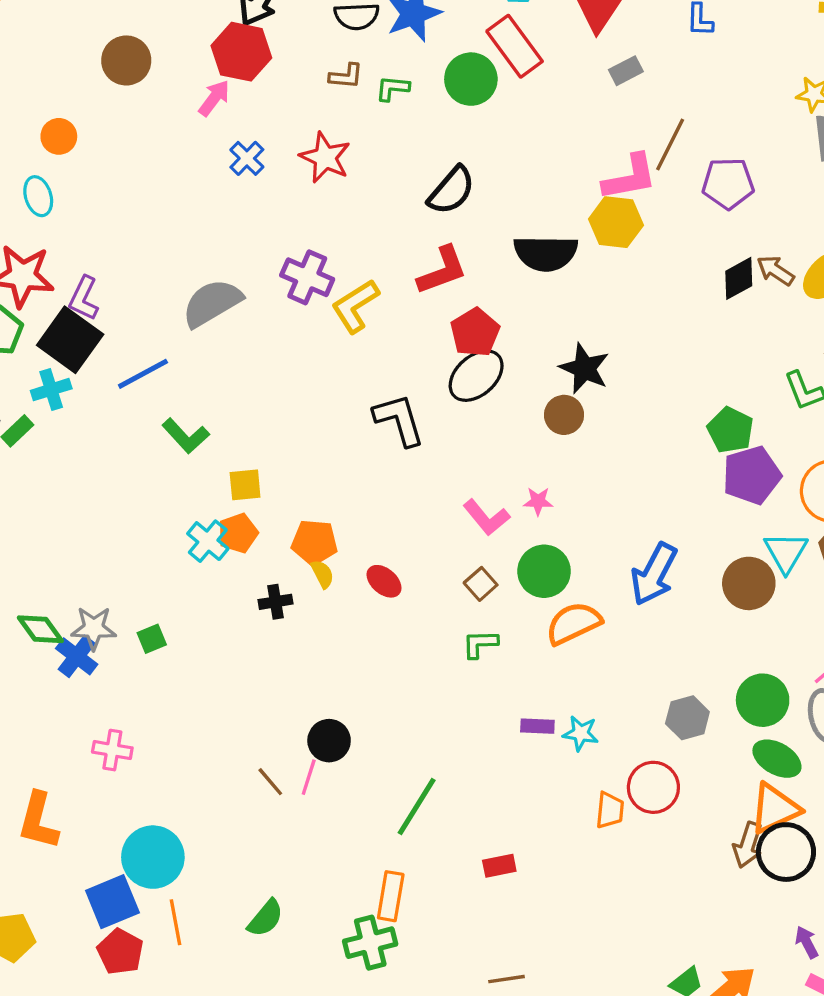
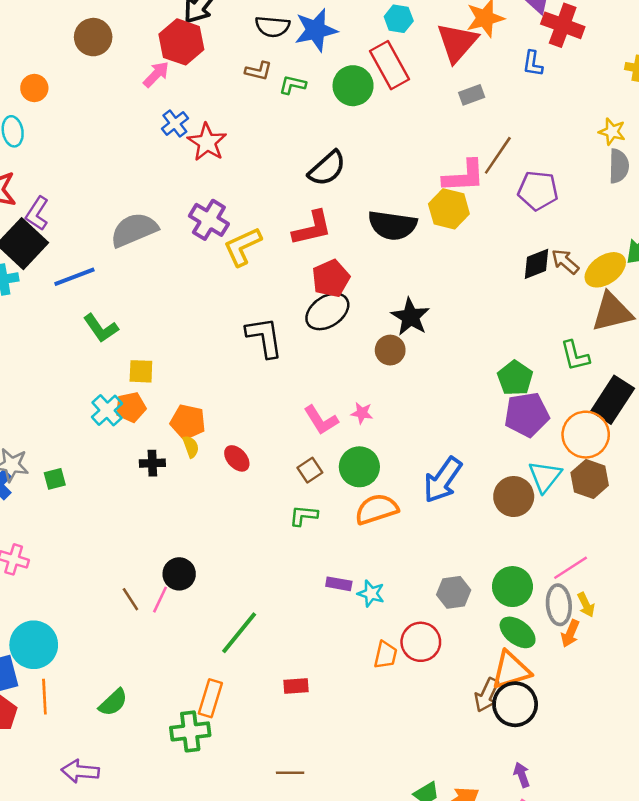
red star: (325, 158) -> (207, 142), moved

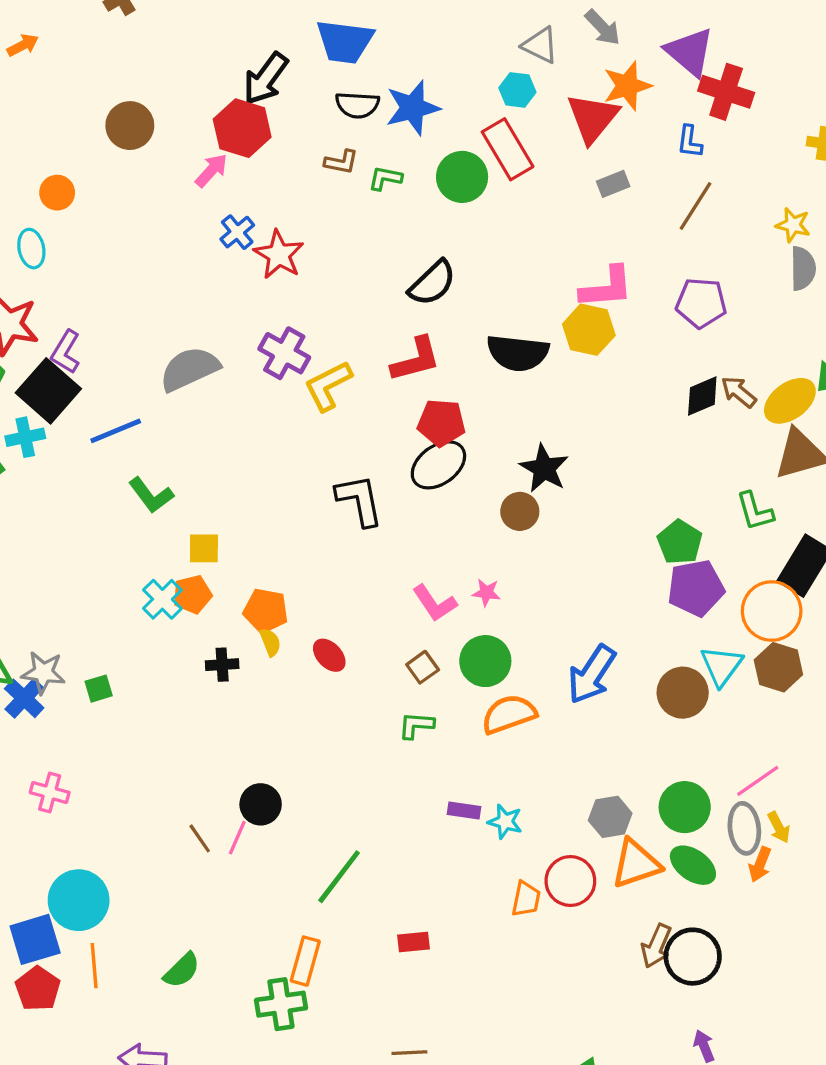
brown line: (498, 155) -> (696, 206), moved
red pentagon: (331, 278) -> (441, 423), turned 30
orange triangle: (511, 670) -> (636, 864), moved

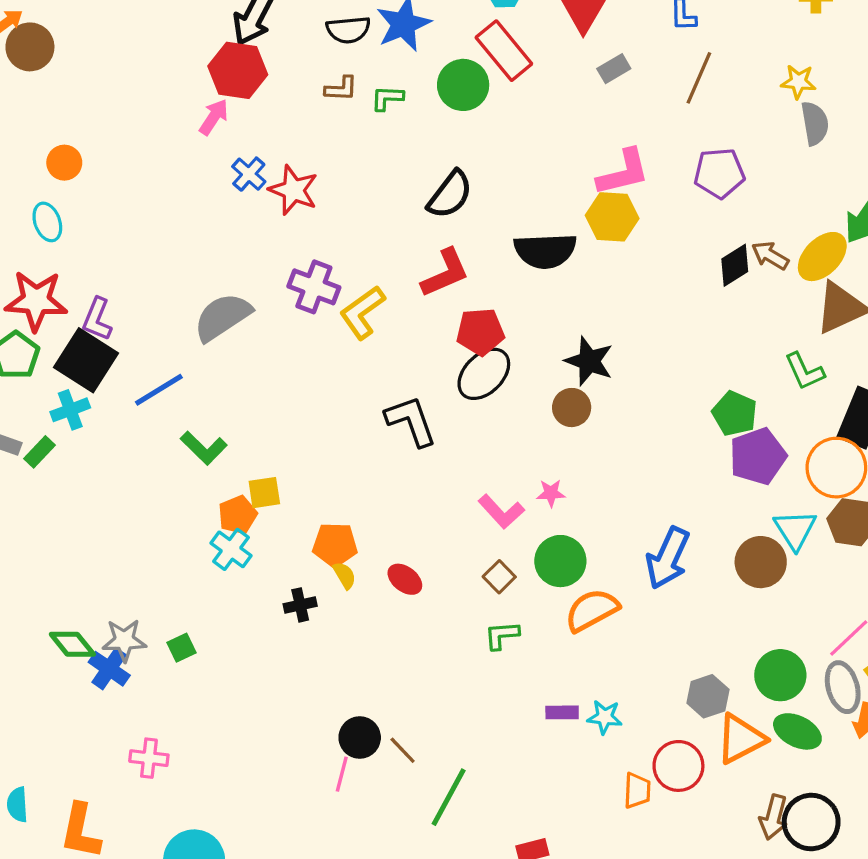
brown circle: (130, 126) -> (30, 47), moved
orange pentagon: (192, 594) -> (238, 515), moved
brown line: (200, 838) -> (403, 750), moved

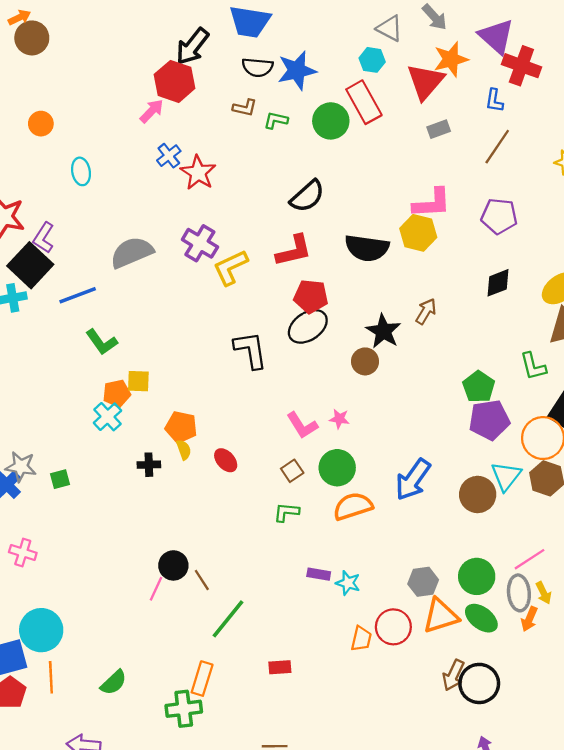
cyan ellipse: (47, 222) -> (81, 171), moved
brown arrow: (770, 256) -> (426, 311), moved, turned 80

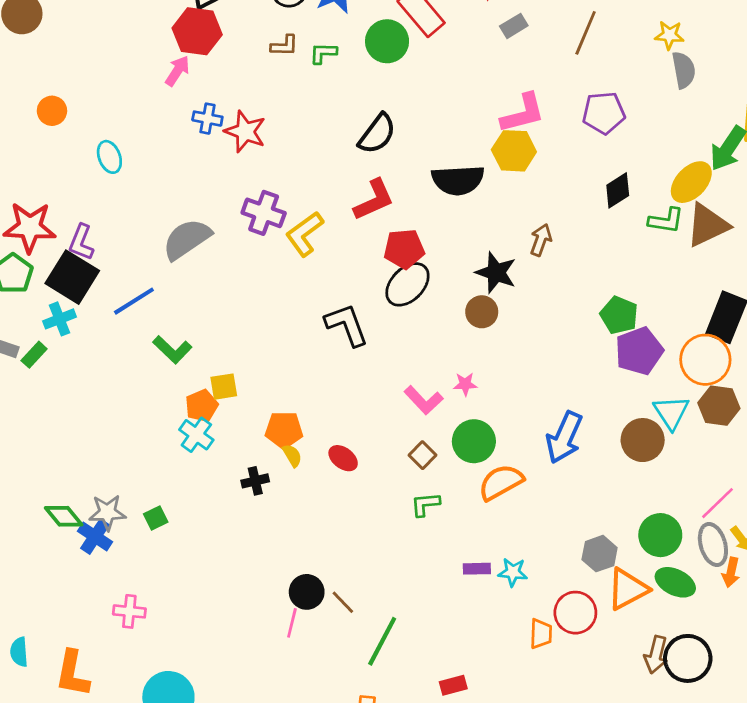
blue cross: (169, 156) -> (207, 119), turned -30
green L-shape: (533, 366) -> (666, 221), moved, turned -56

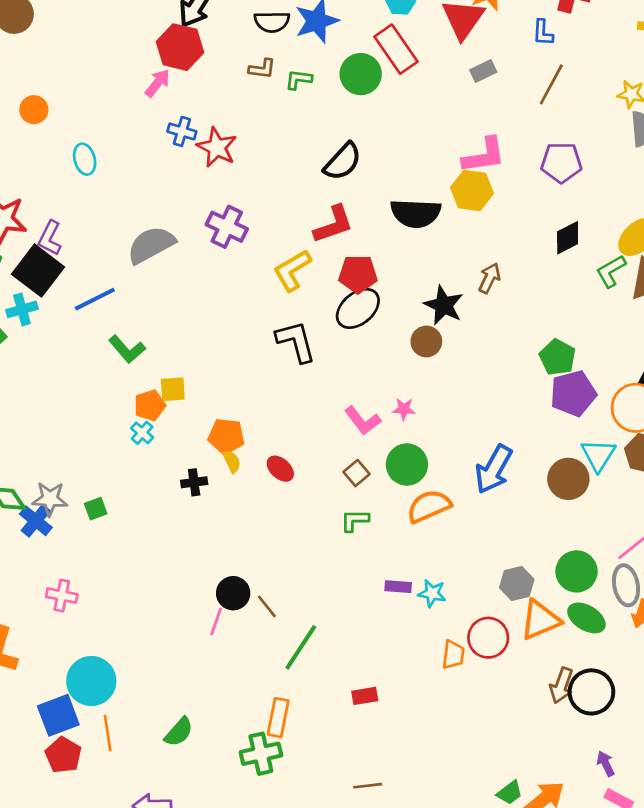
green L-shape: (666, 221) -> (611, 271), turned 136
yellow L-shape: (304, 234) -> (292, 270), moved
cyan cross: (196, 435) -> (142, 433), size x0.7

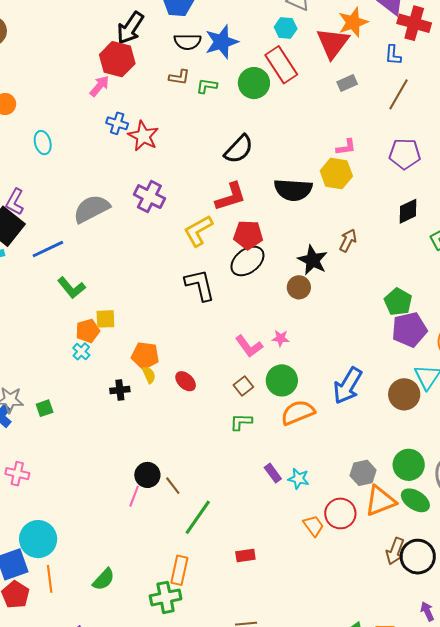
pink L-shape: (484, 155) -> (346, 147), size x0.6
purple rectangle: (398, 587) -> (273, 473), turned 48
orange trapezoid: (453, 655) -> (314, 526), turned -45

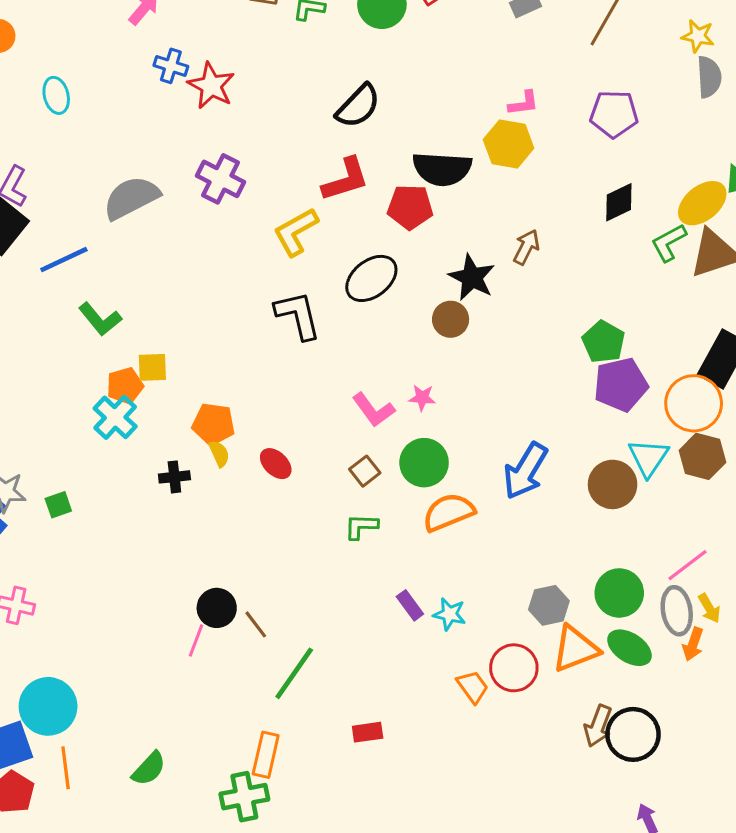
red pentagon: (248, 235) -> (410, 207), moved
cyan cross: (81, 351) -> (115, 417), size x1.6

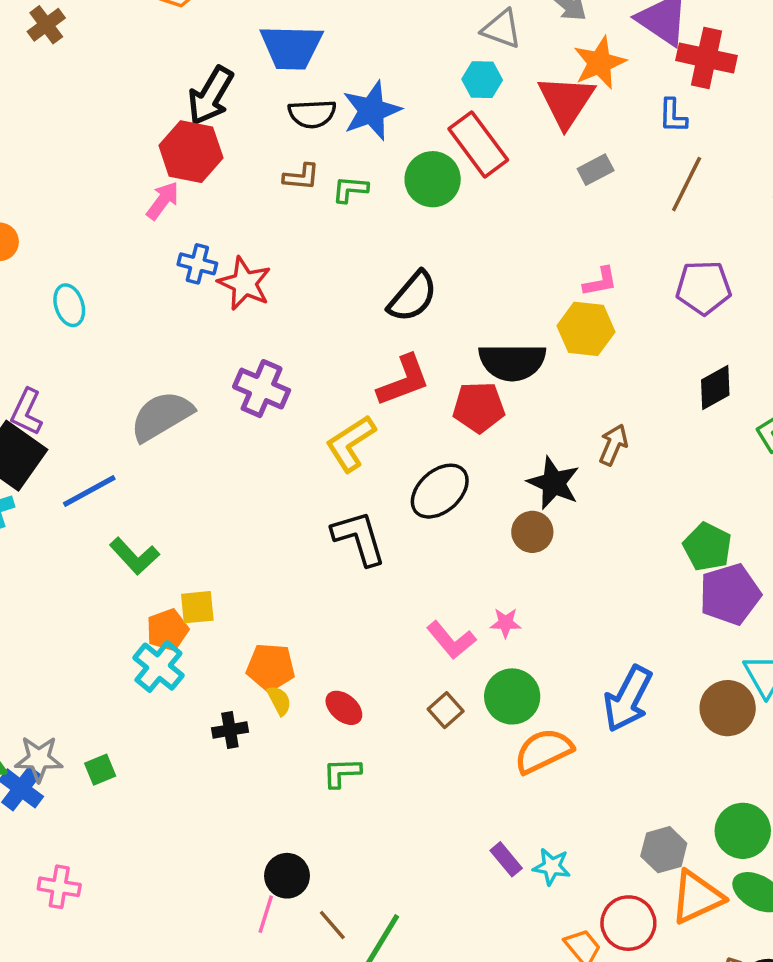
green L-shape: (361, 526) -> (342, 773), moved
brown line: (256, 624) -> (332, 925), moved

